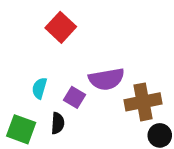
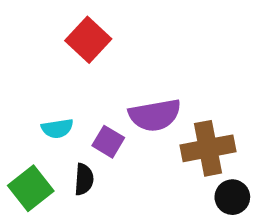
cyan semicircle: (39, 88) -> (57, 128), turned -115
green square: (21, 129) -> (31, 188), turned 32

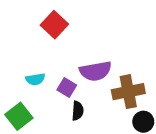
black semicircle: (84, 179) -> (78, 111), moved

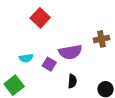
brown cross: (128, 92) -> (101, 39), moved, size x0.7
black semicircle: (78, 111) -> (72, 81), moved

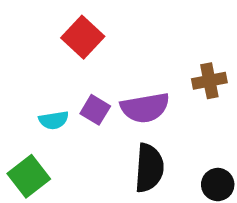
purple square: (49, 64) -> (95, 110), moved
black semicircle: (72, 81) -> (149, 168), size x1.6

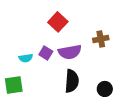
red square: (83, 37) -> (58, 22), moved
green square: (29, 176) -> (14, 85), turned 30

